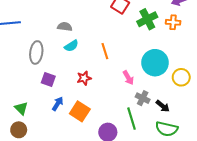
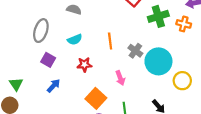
cyan semicircle: (71, 46) -> (75, 40), moved
pink arrow: (128, 78) -> (120, 78), moved
gray cross: (143, 98) -> (135, 51), moved
orange square: (80, 111) -> (96, 98), moved

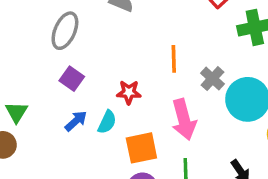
cyan semicircle: (75, 40) -> (107, 122), moved, turned -48
pink arrow: (120, 78) -> (184, 119), size x1.6
orange square: (96, 98) -> (141, 148), turned 30

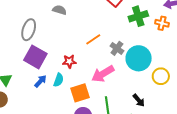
orange line: (174, 59) -> (93, 39), turned 63
purple square: (72, 79) -> (35, 57), size x1.6
pink arrow: (184, 119) -> (103, 74), turned 80

